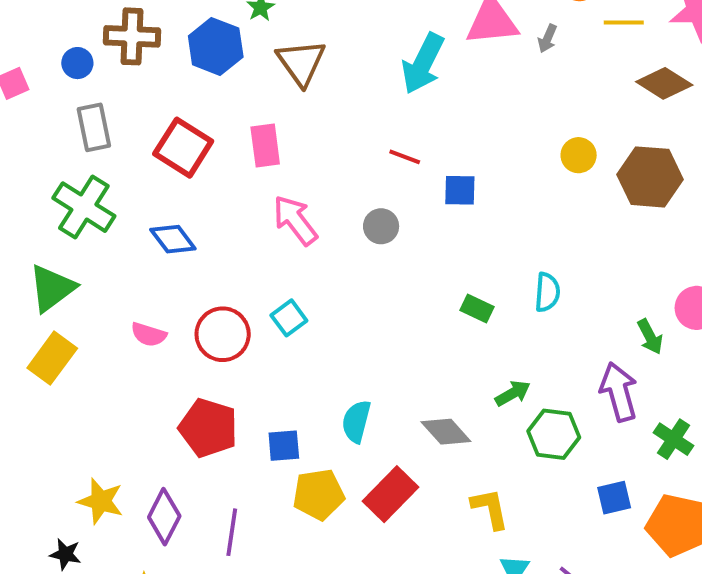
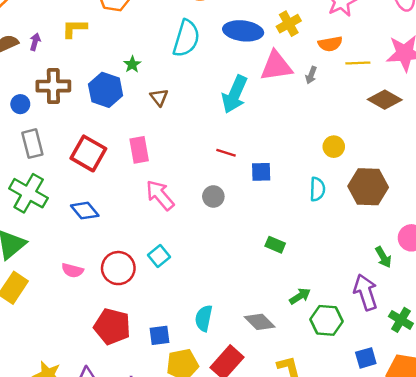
brown triangle: (301, 63) -> (159, 97), size x0.6
brown hexagon: (650, 177) -> (368, 187), moved
cyan semicircle: (547, 292) -> (317, 189), moved

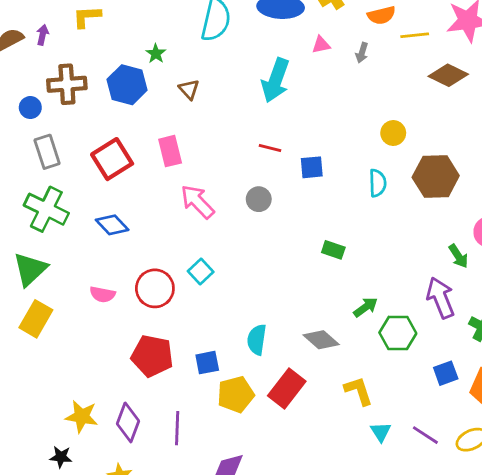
pink triangle: (276, 66) -> (321, 45), size x0.5
red square: (88, 153) -> (112, 159), turned 32

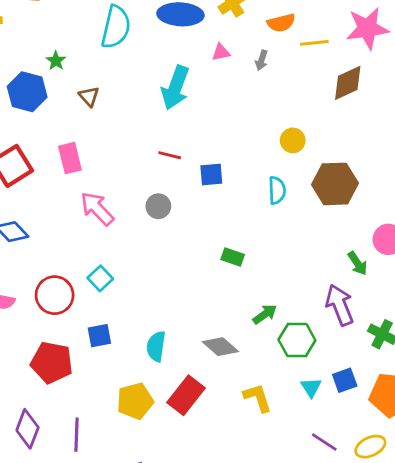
brown diamond: (448, 75) -> (348, 83), turned -51
blue square: (207, 363) -> (99, 336), moved
cyan triangle: (381, 432) -> (311, 387), moved

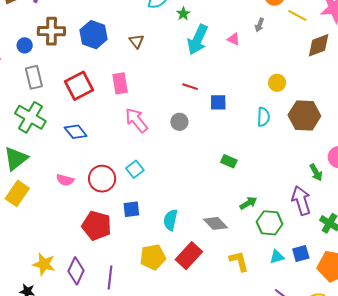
yellow line: (314, 43) -> (297, 16), turned 30
pink triangle: (221, 52) -> (234, 39), moved, turned 32
green star: (56, 61) -> (183, 14), moved
cyan triangle: (311, 387) -> (277, 257), turned 42

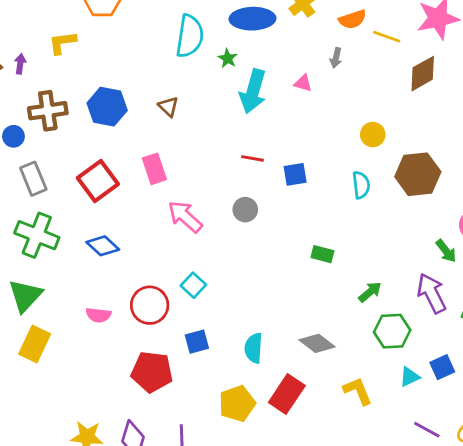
green arrow: (248, 203) -> (370, 292), moved

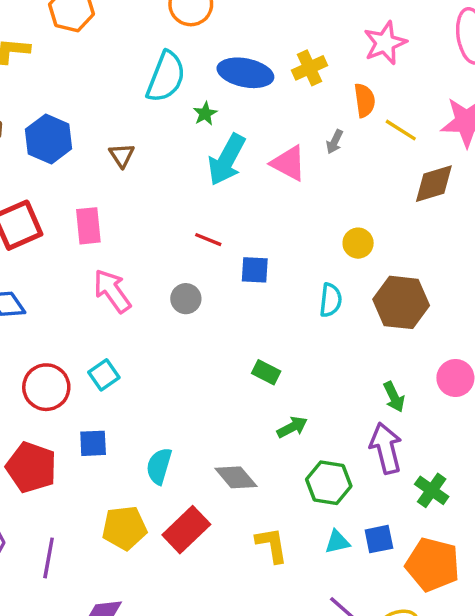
orange semicircle: (352, 19) -> (365, 100), turned -92
pink triangle: (303, 83) -> (289, 163), size x1.6
green arrow: (446, 251) -> (394, 397), moved
green arrow: (370, 292) -> (292, 427), moved

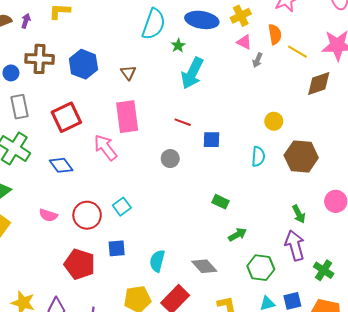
pink triangle: (289, 163) -> (244, 42), moved, size x0.7
pink rectangle: (88, 226) -> (127, 117), moved, size x1.4
pink arrow: (112, 291) -> (105, 148), moved

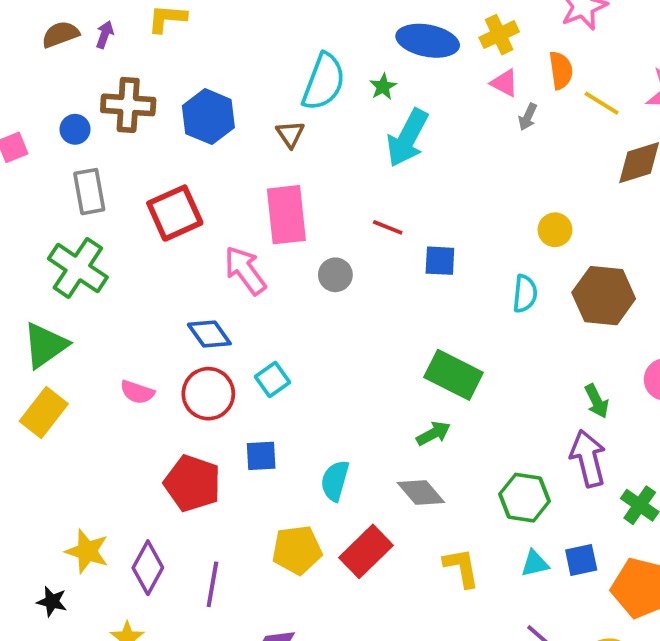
cyan semicircle: (154, 24) -> (324, 82), moved
gray circle: (170, 159) -> (335, 275), moved
blue diamond: (61, 165) -> (209, 334), moved
green rectangle: (220, 202) -> (454, 375), size x1.8
green arrow: (237, 235) -> (433, 434), moved

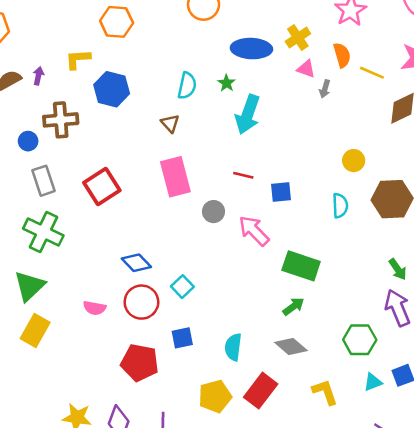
cyan semicircle: (324, 82) -> (187, 86), size x0.7
blue hexagon: (208, 117) -> (112, 89), moved
pink arrow: (245, 270) -> (254, 231), moved

